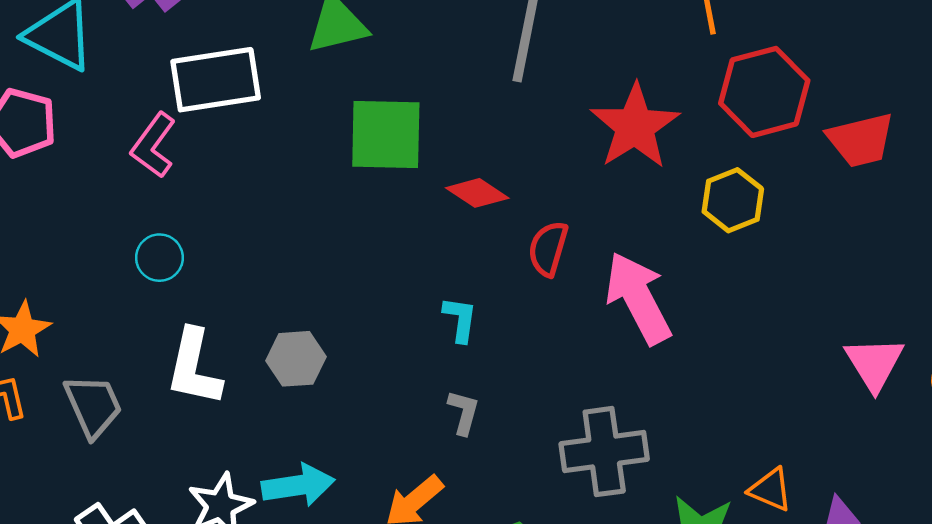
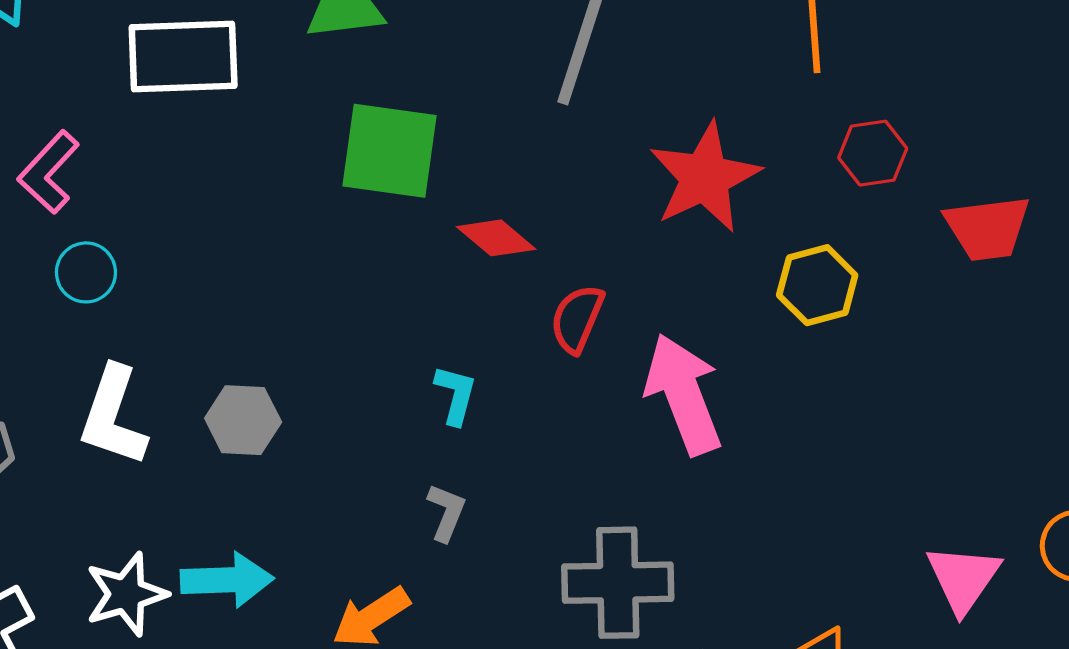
red hexagon: (764, 92) -> (873, 153), size x0.6
pink L-shape: (153, 145) -> (49, 172), moved
pink triangle: (874, 363) -> (963, 578), moved

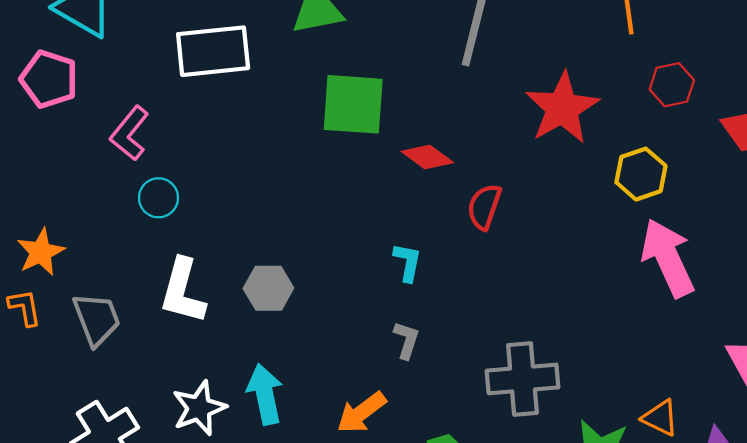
pink arrow: (683, 394) -> (668, 258), moved
cyan arrow: (227, 580) -> (265, 394), turned -96

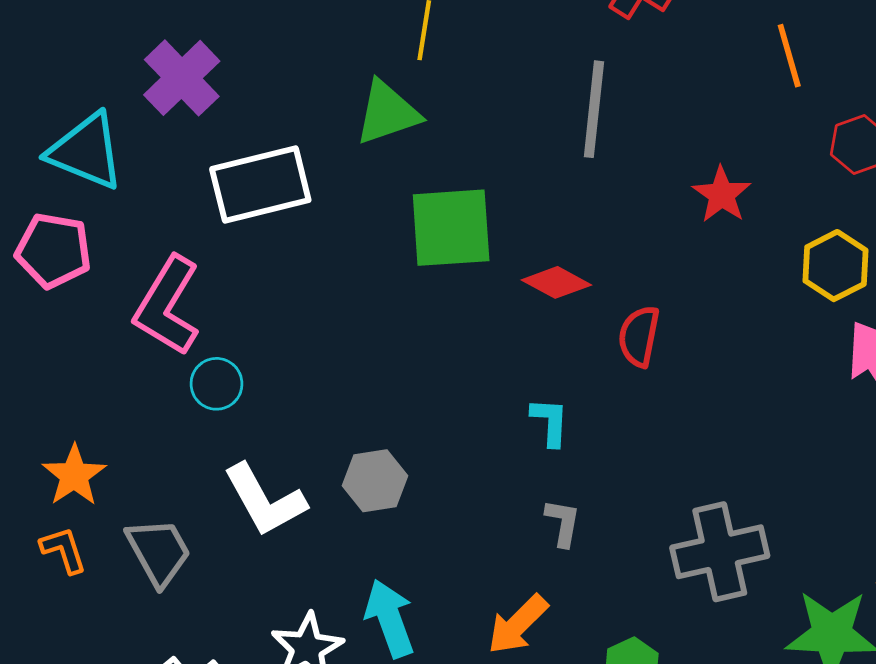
red star: (562, 108) -> (722, 195), size x0.6
pink L-shape: (129, 133) -> (167, 306), size x1.4
white L-shape: (183, 291) -> (265, 500), turned -36

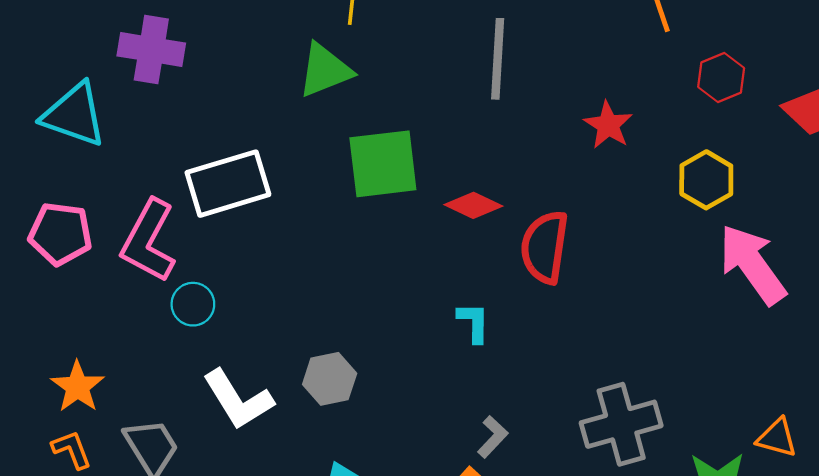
purple cross: (182, 78) -> (151, 49), turned -34
white rectangle: (260, 185) -> (228, 184), moved
pink pentagon: (53, 250) -> (60, 234), moved
red semicircle: (639, 336) -> (545, 247), size x1.4
gray L-shape: (563, 523) -> (493, 437), moved, turned 36

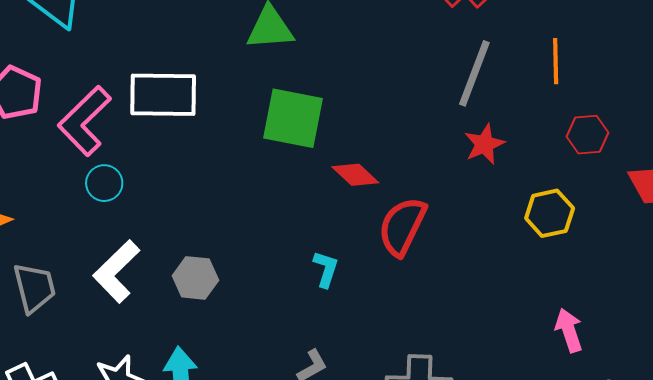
gray line: (498, 59) -> (474, 73), moved
pink arrow: (752, 264) -> (569, 330), moved, size x0.6
white L-shape: (238, 400) -> (116, 271), turned 60

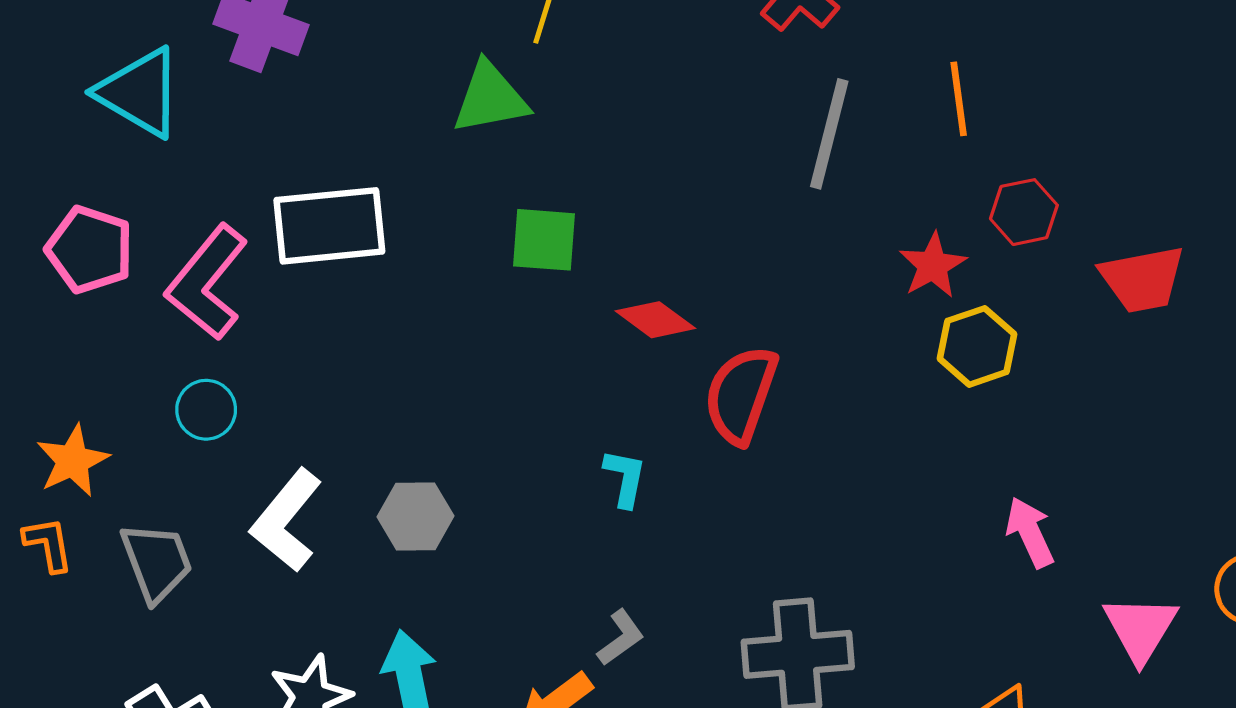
green square: (293, 118) -> (544, 240), size x0.7
red star: (484, 144) -> (933, 266), moved
cyan circle: (104, 183) -> (206, 410), moved

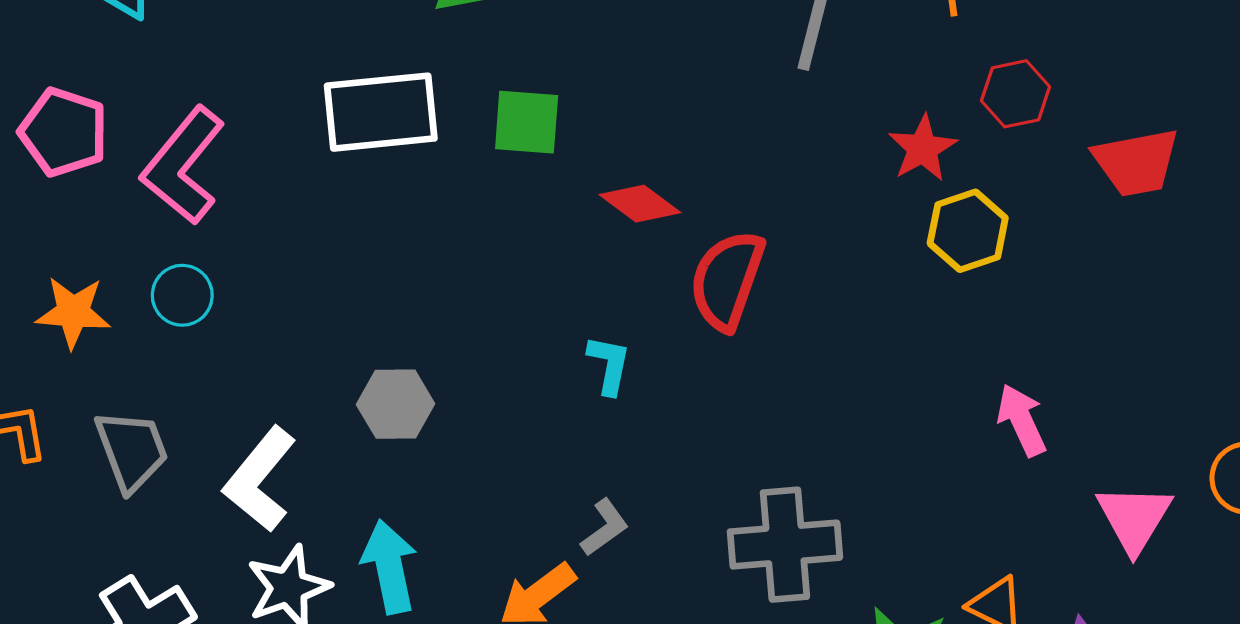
white rectangle: (329, 226) -> (381, 112), moved
orange star: (73, 461) -> (73, 312), moved, turned 30
white L-shape: (286, 520) -> (260, 479), moved

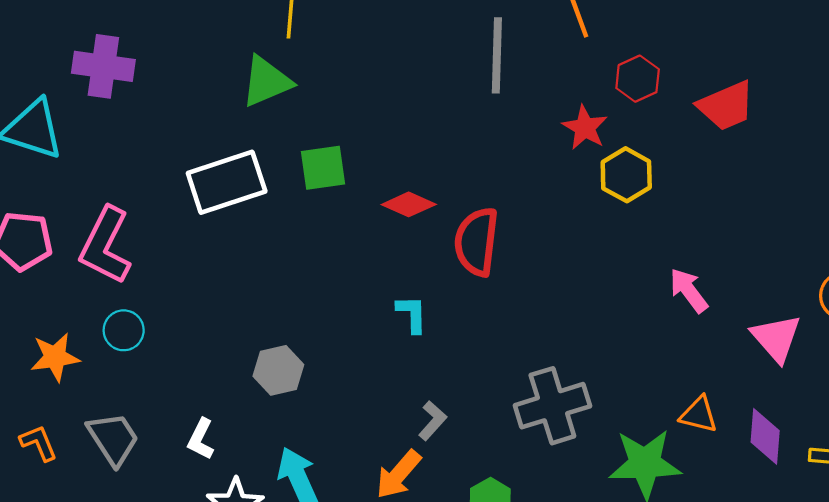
white L-shape: (260, 479) -> (201, 439), size x0.6

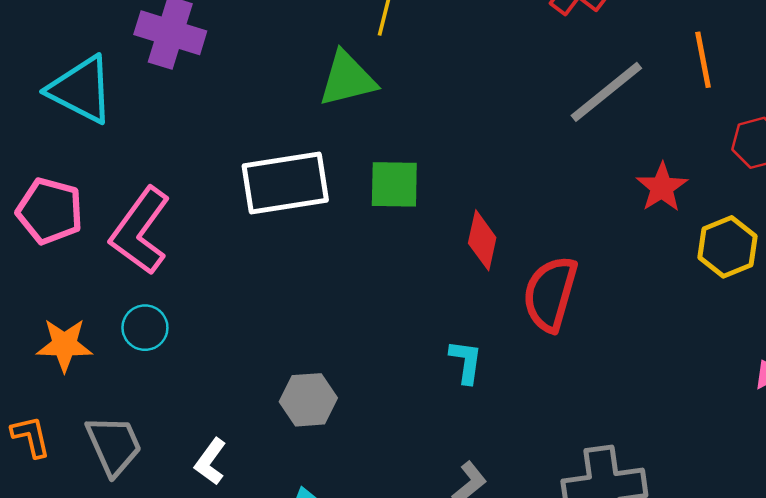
gray line: (497, 55) -> (606, 92), turned 40
red star: (585, 128) -> (662, 187), moved
red diamond: (409, 204) -> (482, 240), turned 69

